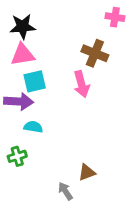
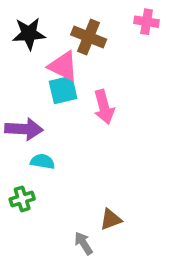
brown cross: (95, 53) -> (89, 37), moved
pink triangle: (23, 55) -> (63, 66), moved, turned 35
cyan square: (35, 81) -> (63, 90), moved

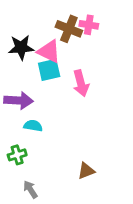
pink cross: (147, 22) -> (89, 25), moved
black star: (29, 34) -> (21, 47), moved
gray arrow: (83, 243) -> (30, 189), moved

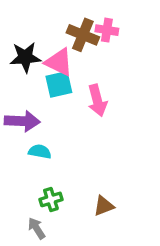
green cross: (17, 155) -> (51, 199), moved

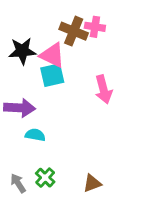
pink arrow: (97, 100) -> (103, 89), moved
green cross: (51, 199) -> (45, 178), turned -30
gray arrow: (37, 228) -> (18, 183), moved

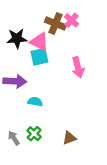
pink cross: (95, 27) -> (71, 20), turned 32
cyan semicircle: (35, 135) -> (35, 102), moved

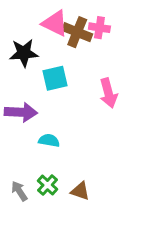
pink cross: (71, 20) -> (99, 28), turned -32
pink triangle: (39, 42) -> (55, 23), moved
brown triangle: (69, 138) -> (80, 191), moved, turned 40

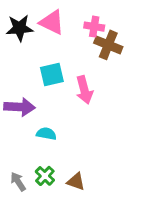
brown cross: (77, 32) -> (108, 45), moved
black star: (24, 53) -> (20, 28), moved
pink arrow: (108, 93) -> (84, 90), moved

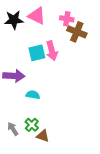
pink arrow: (84, 90) -> (52, 51), moved
brown triangle: (76, 182) -> (43, 136), moved

